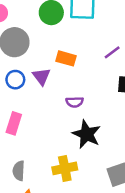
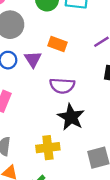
purple semicircle: (75, 102) -> (62, 86), size x1.5

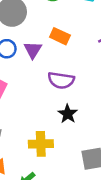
black star: (71, 117) -> (68, 114), size x0.7

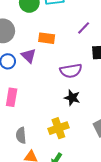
purple semicircle: (61, 80) -> (71, 71), moved

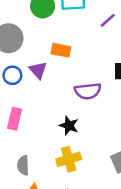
purple line: (84, 28) -> (108, 20), moved
black star: (72, 98) -> (69, 126), moved

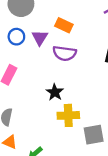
purple semicircle: (88, 91) -> (65, 53), moved
yellow cross: (69, 159) -> (68, 115), moved

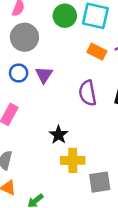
orange rectangle: (64, 25) -> (97, 52), moved
purple semicircle: (65, 53) -> (88, 93), moved, turned 70

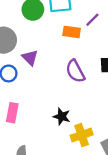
purple triangle: (44, 75) -> (30, 58), moved

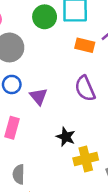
purple triangle: (30, 58) -> (38, 96), moved

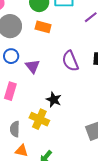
orange rectangle: (85, 45) -> (43, 27), moved
yellow cross: (86, 159) -> (39, 119), moved, turned 36

